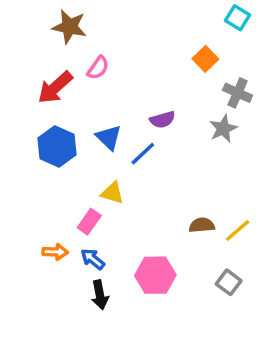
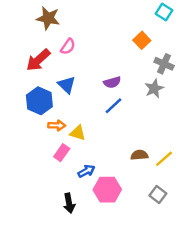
blue triangle: (109, 138) -> (67, 85), moved
blue line: (143, 154) -> (113, 106), moved
orange arrow: (55, 252) -> (57, 125), moved
blue arrow: (93, 259) -> (86, 171), moved, turned 112

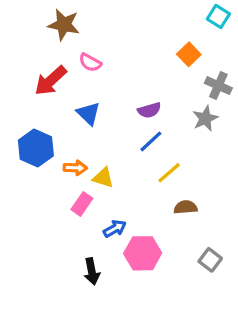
pink semicircle: (68, 47) -> (90, 63), turned 84
blue hexagon: (39, 101) -> (36, 148), moved
yellow line: (164, 159) -> (169, 173), moved

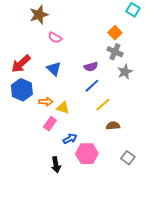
brown star: (64, 25) -> (39, 15), turned -30
red arrow: (51, 81) -> (21, 64), moved
gray cross: (218, 86) -> (115, 52), moved

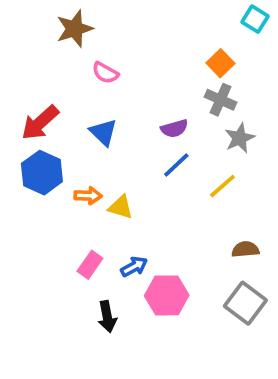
yellow line: (103, 105) -> (222, 186), moved
pink rectangle: (50, 124) -> (90, 265), moved
brown semicircle: (113, 126) -> (245, 249), moved
gray square: (128, 158) -> (245, 303), size x1.5

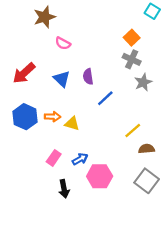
purple semicircle: (174, 128) -> (88, 77), moved, turned 98
blue hexagon: (42, 173) -> (25, 117), moved
yellow line: (222, 186) -> (133, 130), moved

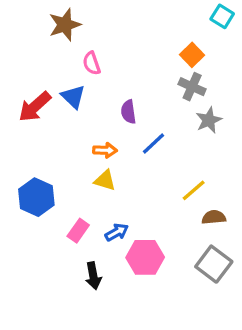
pink semicircle: (63, 43) -> (92, 63), turned 42
blue triangle: (62, 79) -> (73, 97), moved
blue hexagon: (25, 117) -> (36, 197), moved
orange arrow: (53, 117) -> (105, 150), moved

